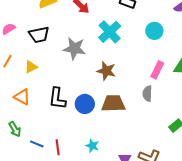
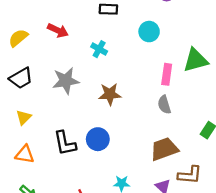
cyan cross: (110, 32) -> (99, 49), size x0.6
brown trapezoid: (113, 103) -> (164, 149), moved

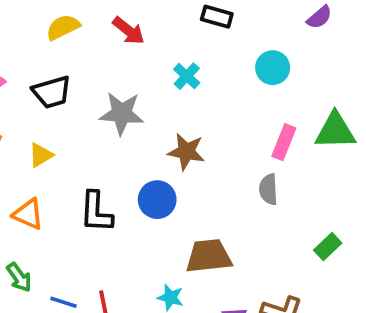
blue circle: (98, 139) -> (157, 200), moved
brown trapezoid: (164, 149) -> (209, 256), moved

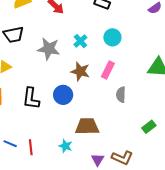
cyan circle: (273, 68) -> (112, 37), moved
cyan cross: (187, 76) -> (80, 41), moved
pink rectangle: (284, 142) -> (108, 70), moved

